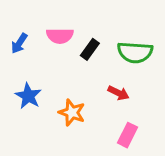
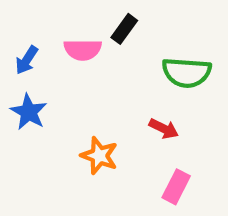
black rectangle: (90, 49) -> (124, 29), moved
blue star: (28, 96) -> (29, 112), moved

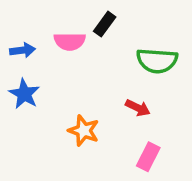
blue arrow: (27, 60) -> (23, 50), turned -130

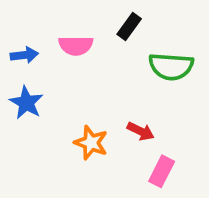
black rectangle: (105, 24) -> (129, 26), moved
red arrow: (138, 108) -> (141, 131), moved

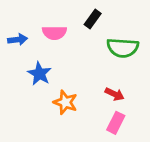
blue star: (26, 103) -> (39, 74), moved
red arrow: (141, 131) -> (114, 94), moved

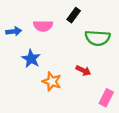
red arrow: (114, 94) -> (83, 71), moved
pink rectangle: (116, 123) -> (106, 98), moved

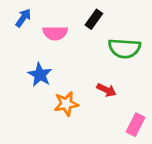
blue arrow: (14, 31) -> (23, 18), moved, turned -48
orange star: (52, 81) -> (66, 104), turned -30

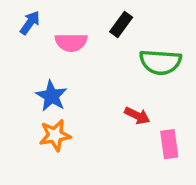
orange star: (66, 104) -> (55, 135), moved
pink rectangle: (136, 125) -> (169, 144), moved, turned -35

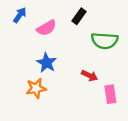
pink semicircle: (71, 42) -> (46, 28), turned -30
blue star: (51, 96) -> (46, 63), moved

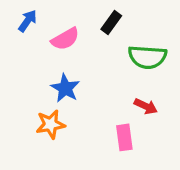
red arrow: (89, 76) -> (146, 106), moved
pink rectangle: (110, 94) -> (124, 137), moved

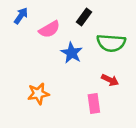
blue star: (65, 88) -> (72, 53), moved

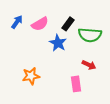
blue arrow: (21, 16) -> (17, 22), moved
black rectangle: (84, 17) -> (68, 24), moved

